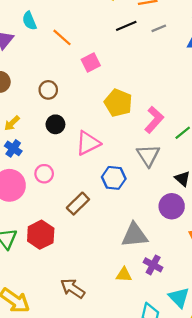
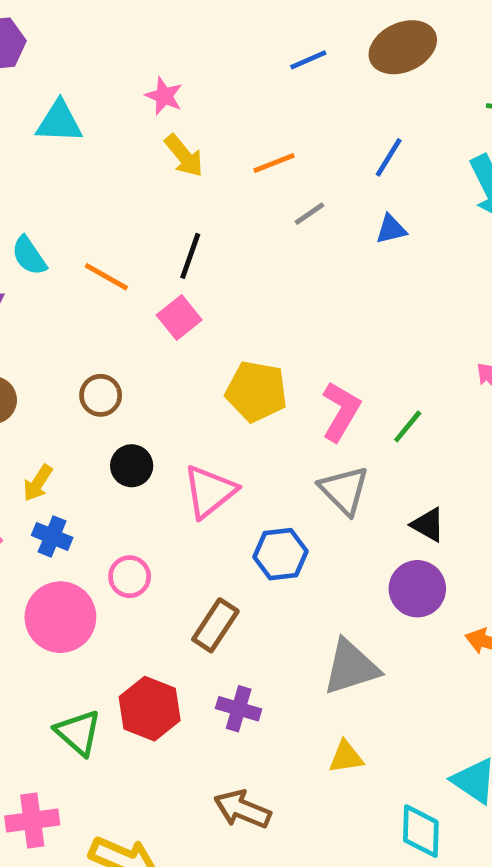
black line: (126, 26) -> (190, 256), moved, turned -36
purple cross: (153, 265) -> (239, 709), moved

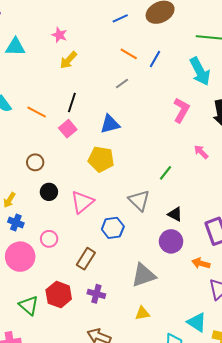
yellow arrow: (184, 156) -> (68, 60), turned 84
orange line: (274, 163) -> (129, 54), moved, turned 54
blue triangle: (391, 229) -> (110, 124), moved, size x1.5
pink L-shape: (341, 411) -> (181, 110), moved

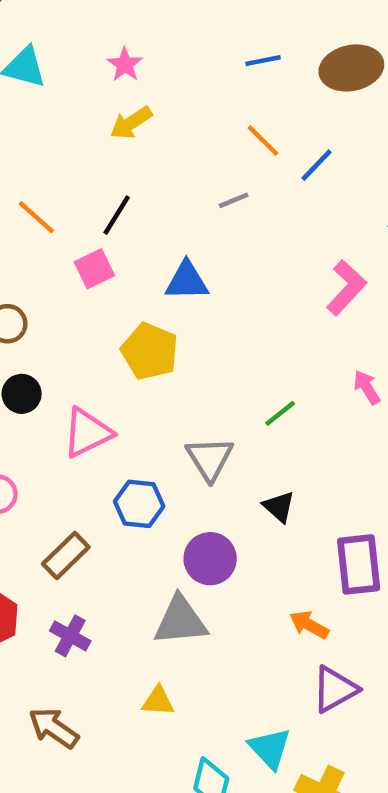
purple circle: (171, 241) -> (210, 559), moved

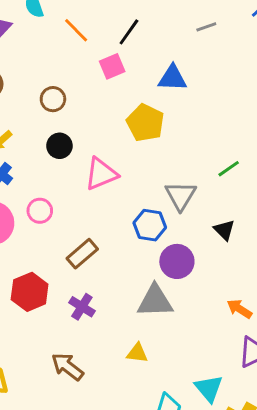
blue hexagon: (139, 504) -> (150, 225), moved

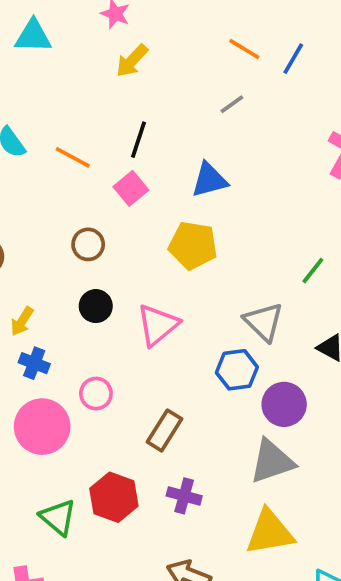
brown circle: (53, 99) -> (88, 244), moved
yellow triangle: (137, 353) -> (270, 532), size x1.8

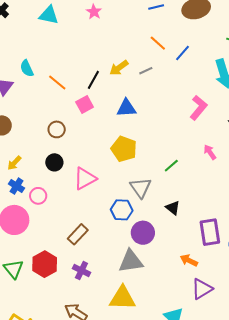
yellow arrow: (132, 61) -> (119, 68), moved
yellow pentagon: (193, 245) -> (124, 149), moved
pink circle: (96, 394) -> (38, 196), moved

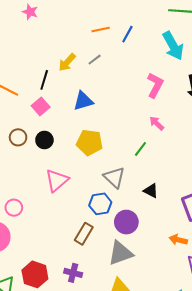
orange line: (158, 43) -> (101, 29), turned -42
pink arrow: (210, 152) -> (157, 123), moved
black circle: (54, 162) -> (44, 140), moved
brown rectangle: (78, 234) -> (84, 234), moved

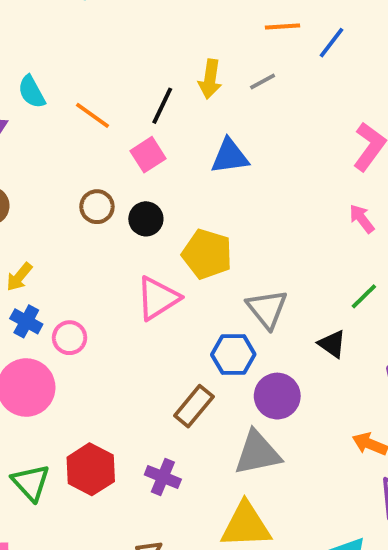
yellow arrow: (67, 62) -> (210, 79), turned -42
yellow pentagon: (89, 142) -> (207, 254), moved
green line: (140, 149) -> (364, 296), moved

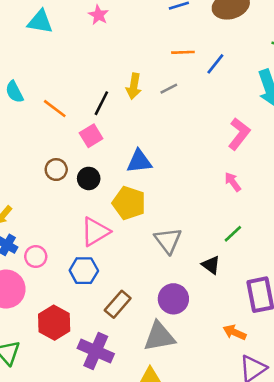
blue triangle: (230, 156) -> (139, 161), moved
blue hexagon: (233, 354) -> (84, 271), moved
red hexagon: (91, 469) -> (54, 323), moved
purple cross: (163, 477) -> (96, 351), size x1.5

